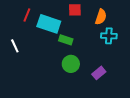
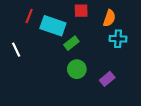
green rectangle: (66, 40) -> (71, 43), turned -56

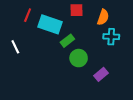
green circle: (77, 69) -> (79, 58), moved

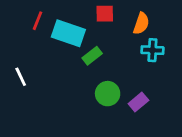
white line: (15, 47) -> (21, 77), moved
green circle: (79, 58) -> (108, 94), moved

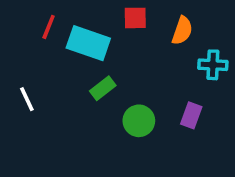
cyan cross: (152, 50) -> (213, 65), moved
green rectangle: (92, 56) -> (103, 88), moved
purple rectangle: (138, 102) -> (191, 115), moved, turned -30

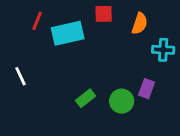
cyan rectangle: (88, 43) -> (68, 33), turned -32
green rectangle: (103, 88) -> (86, 98), moved
green circle: (139, 121) -> (122, 101), moved

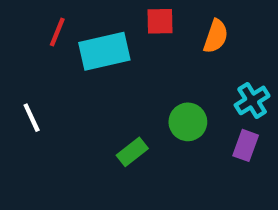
cyan cross: (163, 50) -> (252, 100), moved, turned -35
purple rectangle: (147, 89) -> (246, 145), moved
green circle: (122, 101) -> (188, 122), moved

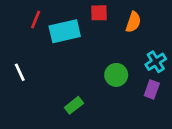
green rectangle: (132, 152) -> (74, 105), moved

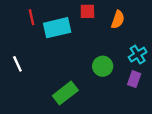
red line: (36, 19) -> (31, 17), turned -35
green rectangle: (74, 105) -> (65, 93), size x1.5

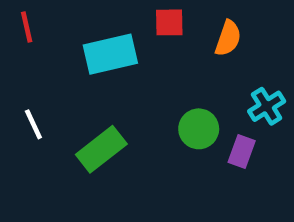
red line: (31, 17) -> (27, 27), moved
purple rectangle: (134, 79) -> (242, 152), moved
green rectangle: (65, 93) -> (101, 149), moved

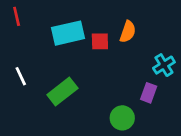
red square: (169, 22) -> (100, 41), moved
orange semicircle: (228, 38) -> (128, 32), moved
green circle: (199, 129) -> (122, 118), moved

